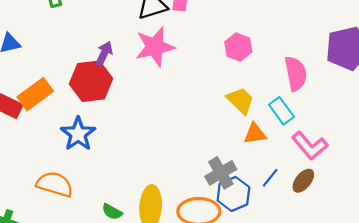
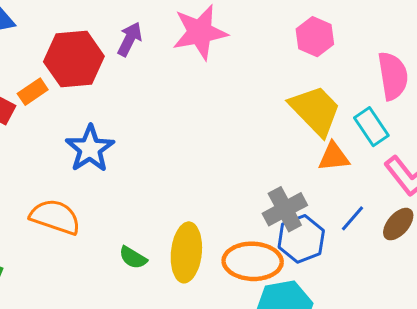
red hexagon: (91, 81) -> (74, 59), moved
orange rectangle: (35, 94) -> (33, 92), size x0.6
yellow trapezoid: (240, 100) -> (315, 110), size x1.4

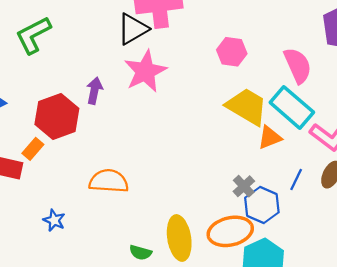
cyan rectangle: (371, 127) -> (292, 107), size x1.5
blue star: (90, 149) -> (54, 220), moved, size x0.6
gray cross: (285, 209) -> (244, 186), size x0.7
orange semicircle: (55, 217) -> (109, 181), moved

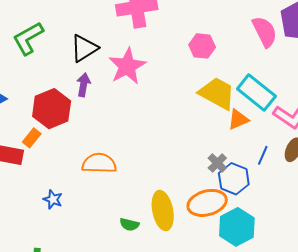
black triangle: (133, 29) -> (84, 48), moved
pink semicircle: (298, 65) -> (265, 32), moved

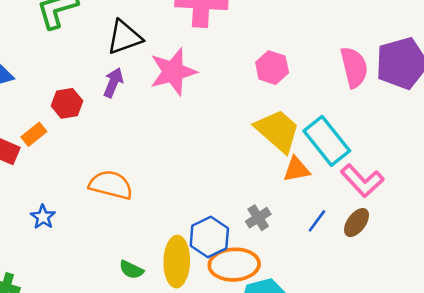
red hexagon: (52, 109) -> (67, 103), size x0.6
blue hexagon: (234, 179) -> (209, 237), moved

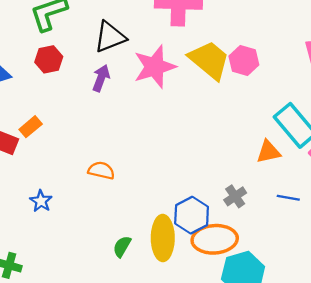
red hexagon: (67, 103) -> (49, 59), moved
yellow trapezoid: (278, 131) -> (209, 60), moved
orange semicircle: (111, 185) -> (101, 170), size x0.7
blue line: (317, 221) -> (288, 198), turned 65
green semicircle: (131, 270) -> (122, 246), turned 95

